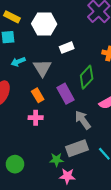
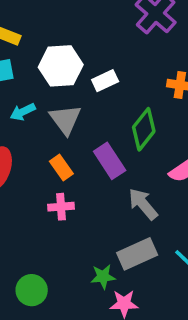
white hexagon: (44, 24) -> (61, 66), moved

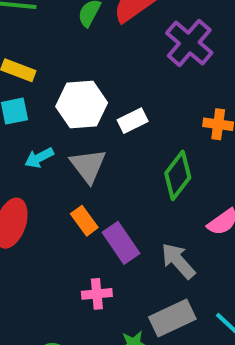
purple rectangle: (110, 161) -> (121, 243), moved
pink cross: (61, 207) -> (97, 294), moved

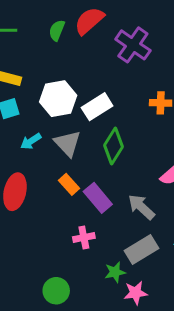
white rectangle: (133, 121) -> (97, 107), size x1.4
green diamond: (178, 175) -> (114, 146), moved

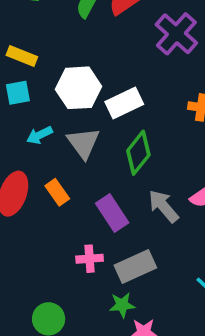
orange rectangle: (69, 184) -> (57, 192), moved
gray arrow: (141, 207) -> (164, 206), moved
gray rectangle: (141, 250) -> (135, 267), moved

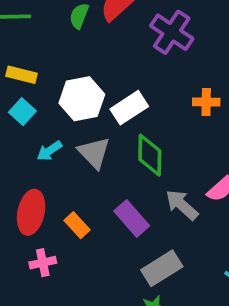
cyan square: (18, 93) -> (22, 112), turned -30
green diamond: (138, 153) -> (150, 155), turned -30
orange rectangle: (57, 192) -> (77, 225), moved
pink cross: (90, 259) -> (43, 263), moved

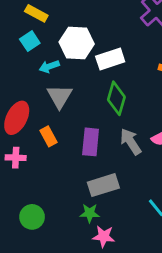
cyan arrow: (49, 151) -> (49, 66), moved
gray triangle: (94, 153) -> (60, 96), moved
purple rectangle: (132, 218) -> (91, 142), turned 32

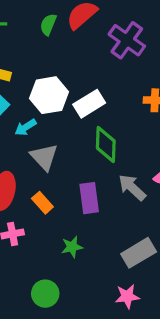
gray rectangle: (103, 185) -> (139, 253), moved
green star: (90, 213) -> (72, 247), moved

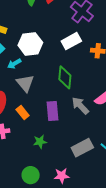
white rectangle: (89, 104) -> (71, 41), moved
green circle: (45, 294) -> (31, 175), moved
pink star: (127, 296) -> (62, 176), moved

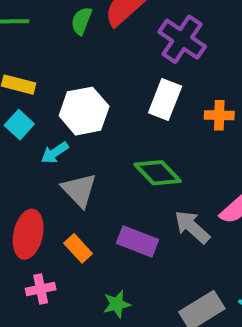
white rectangle: (71, 41) -> (165, 99), turned -36
green diamond: (65, 77) -> (158, 173), turned -45
purple rectangle: (53, 111) -> (138, 241), turned -60

